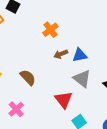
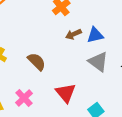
red triangle: (64, 100) -> (66, 93), moved

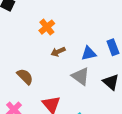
blue triangle: (95, 35) -> (89, 53), moved

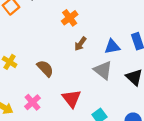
brown arrow: (58, 52) -> (80, 44), turned -32

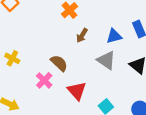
brown semicircle: (45, 68) -> (59, 63), moved
pink cross: (32, 102) -> (44, 80), moved

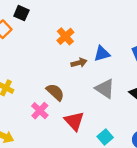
brown arrow: (82, 35) -> (79, 63), turned -136
blue triangle: (114, 36) -> (102, 54), moved

